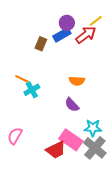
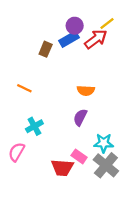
cyan cross: (32, 90) -> (34, 126), moved
purple semicircle: (72, 105) -> (80, 117), turned 70
pink rectangle: (71, 140) -> (79, 156), size x0.6
red trapezoid: (56, 150) -> (62, 168), turned 30

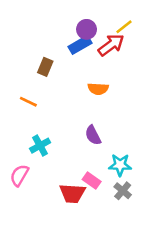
brown rectangle: (46, 49) -> (45, 67), moved
orange semicircle: (86, 90) -> (98, 89), moved
purple semicircle: (80, 117) -> (93, 135), turned -54
gray cross: (106, 165) -> (123, 191), size x0.6

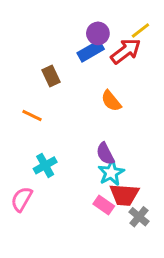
brown rectangle: (45, 67) -> (51, 76), turned -48
orange semicircle: (98, 89) -> (111, 101), turned 48
cyan star: (120, 165) -> (111, 173), moved, turned -30
red trapezoid: (72, 193) -> (124, 195), moved

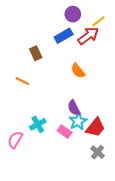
purple circle: (98, 33) -> (73, 14), moved
cyan cross: (45, 165) -> (38, 124), moved
red trapezoid: (124, 195) -> (95, 127), moved, turned -55
pink rectangle: (104, 205) -> (65, 132), moved

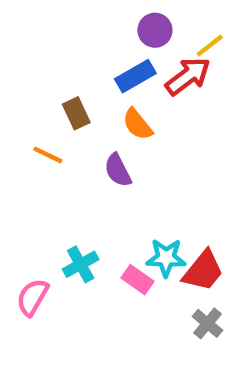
orange semicircle: (78, 71) -> (137, 124), moved
orange line: (22, 81) -> (48, 155), moved
purple semicircle: (74, 108) -> (118, 170), moved
cyan star: (78, 121) -> (166, 258), turned 30

